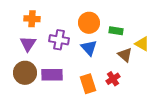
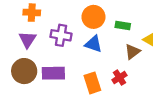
blue triangle: (89, 48) -> (93, 44), turned -30
brown triangle: (125, 55) -> (132, 52), turned 42

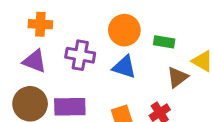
purple triangle: (27, 40) -> (35, 61), turned -42

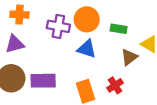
purple cross: (80, 55) -> (58, 26), moved
purple triangle: (35, 61) -> (15, 44), turned -36

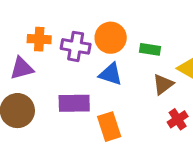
orange cross: (19, 15) -> (39, 39), moved
purple rectangle: (43, 81) -> (74, 103), moved
red cross: (115, 85) -> (178, 119), moved

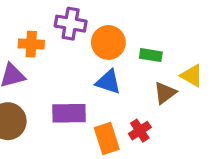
purple cross: (76, 46) -> (71, 24), moved
red cross: (178, 119) -> (140, 131), moved

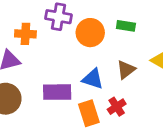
green rectangle: (151, 55) -> (126, 26), moved
blue triangle: (108, 82) -> (93, 79), moved
brown triangle: (165, 93) -> (126, 70), moved

